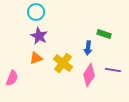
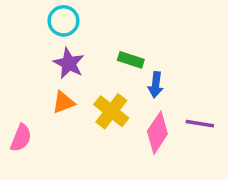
green rectangle: (104, 34) -> (131, 60), moved

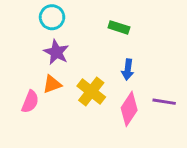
green rectangle: (131, 60) -> (119, 27), moved
pink semicircle: (21, 138) -> (30, 102), moved

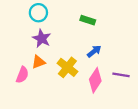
blue arrow: (128, 70) -> (94, 51), turned -136

